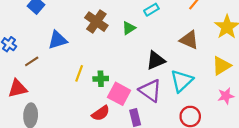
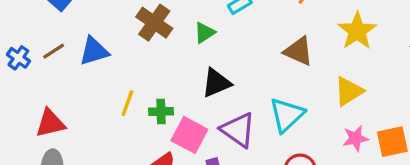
black triangle: (156, 60) -> (216, 83), moved
brown line: (32, 61) -> (54, 51), moved
red triangle: (18, 88) -> (50, 123), moved

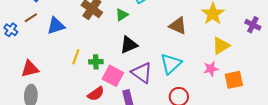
brown line: (54, 51) -> (31, 18), moved
yellow triangle: (349, 91) -> (221, 46), moved
pink star: (355, 138) -> (211, 69), moved

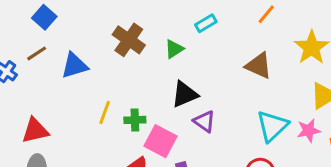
cyan triangle: (171, 64) -> (272, 126), moved
purple triangle: (142, 73) -> (204, 121), moved, size x0.7

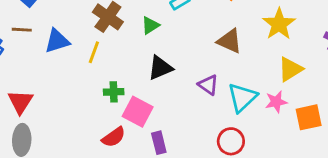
brown line: (37, 53) -> (22, 30), turned 36
yellow line: (105, 112) -> (94, 52), moved
purple triangle: (204, 121) -> (208, 85), moved
red triangle: (35, 131) -> (20, 102), turned -44

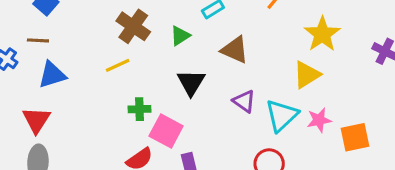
blue triangle: (57, 41) -> (52, 75), moved
brown triangle: (229, 41) -> (235, 50), moved
yellow line: (94, 52) -> (118, 65), turned 45
black triangle: (160, 68) -> (191, 83), turned -36
yellow triangle: (290, 69) -> (307, 75), moved

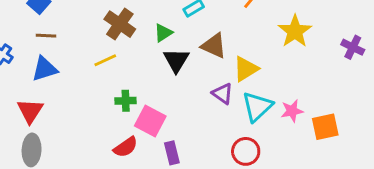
brown line: (38, 40) -> (46, 36), moved
yellow triangle: (307, 75) -> (246, 69), moved
black triangle: (191, 83) -> (176, 60), moved

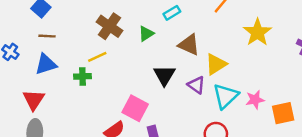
black triangle: (176, 60) -> (164, 75), moved
green cross: (126, 101) -> (82, 76), moved

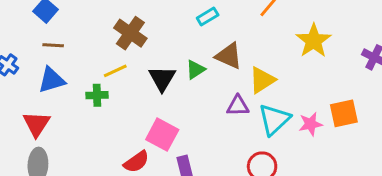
green triangle: (146, 34) -> (195, 69), moved
black triangle: (164, 75) -> (162, 79), moved
purple triangle: (196, 85) -> (238, 106), turned -36
orange square: (283, 113) -> (344, 113), moved

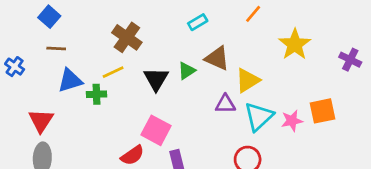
blue triangle: (52, 80) -> (70, 80), moved

